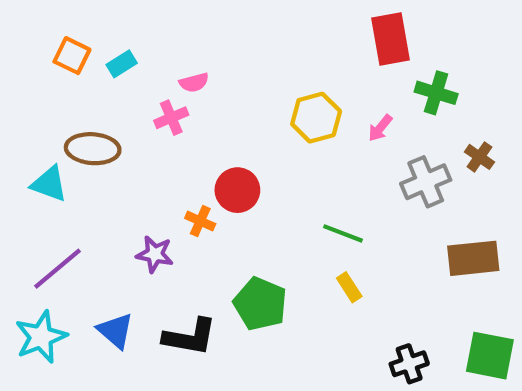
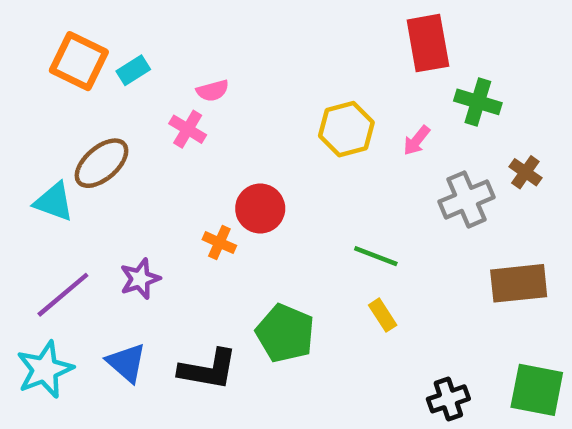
orange square: (72, 56) -> (79, 61), size x1.4
pink cross: (171, 118) -> (188, 129), turned -36
brown ellipse: (93, 149) -> (102, 163), turned -45
purple star: (155, 254) -> (140, 279), moved, turned -30

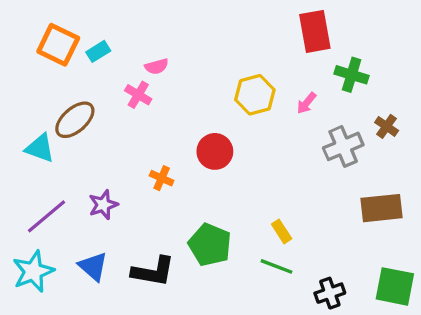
red circle: (260, 209) -> (215, 151), moved
green line: (376, 256) -> (277, 266), moved

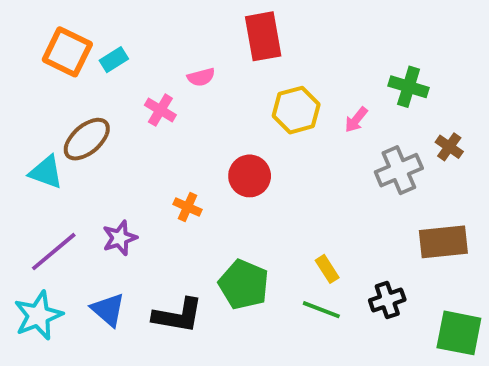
red rectangle: (315, 31) -> (263, 36), moved
pink semicircle: (157, 66) -> (201, 77), moved
black cross: (330, 293) -> (387, 300), moved

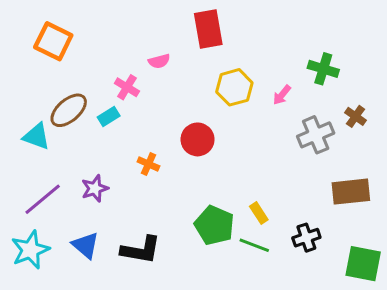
cyan rectangle: (114, 60) -> (109, 116), moved
green pentagon: (244, 285) -> (214, 225), moved

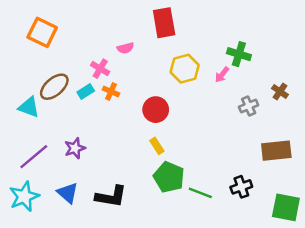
green cross: (323, 69) -> (239, 54), moved
gray cross: (316, 135) -> (249, 106), size x0.7
orange cross: (148, 164) -> (111, 92), moved
yellow rectangle: (259, 213) -> (157, 146), moved

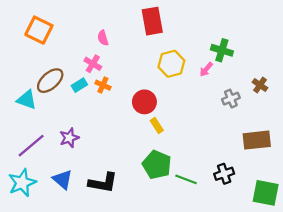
pink semicircle: (125, 48) -> (103, 38), moved, turned 88
yellow rectangle: (157, 146) -> (157, 125), moved

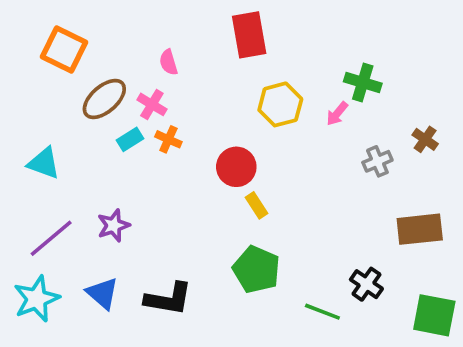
brown ellipse: (50, 81) -> (104, 99), moved
black cross: (224, 174) -> (366, 284), turned -36
green line: (186, 179) -> (322, 312), moved

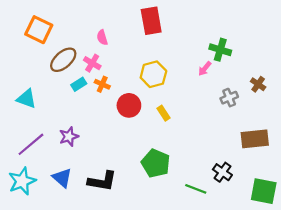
yellow hexagon: (280, 104) -> (153, 74), moved
red circle: (236, 167) -> (129, 105), moved
yellow rectangle: (256, 205) -> (163, 113), moved

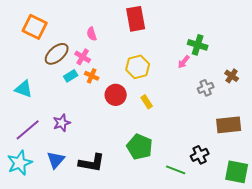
black cross: (222, 172) -> (200, 155), turned 30
blue triangle: (62, 178) -> (56, 160), turned 30

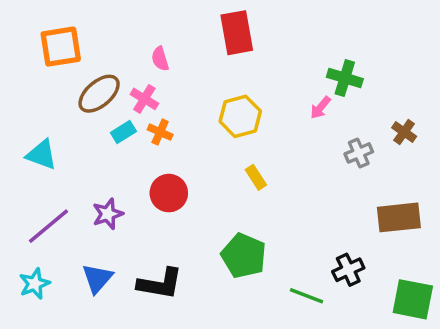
orange square: (35, 27) -> (61, 47), turned -35
red circle: (116, 95) -> (169, 193), moved
cyan star: (20, 163) -> (35, 284), size x0.7

